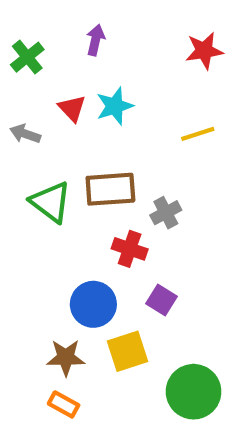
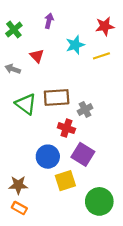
cyan star: (115, 106) -> (75, 45), moved
yellow line: (198, 134) -> (101, 56), moved
purple square: (162, 300) -> (83, 154), size x1.5
brown star: (66, 358) -> (18, 185), moved
orange rectangle: (64, 404) -> (19, 208), moved

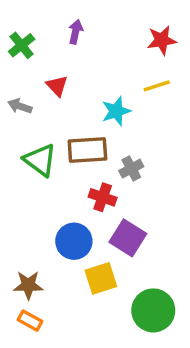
cyan star: (75, 45) -> (116, 111), moved

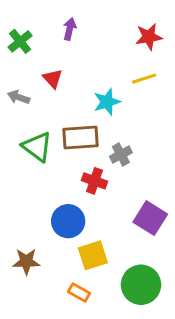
purple square: (128, 238) -> (150, 218), moved
orange rectangle: (30, 321) -> (79, 292), moved

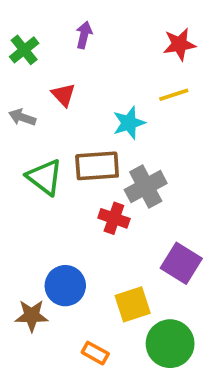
gray cross: (121, 155) -> (146, 186), size x1.5
blue circle: (68, 221) -> (65, 286), moved
yellow square: (93, 255) -> (133, 304), moved

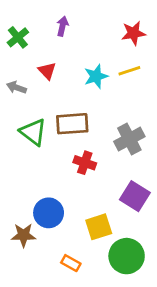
cyan star: (129, 123) -> (96, 76), moved
gray cross: (146, 186) -> (129, 139), moved

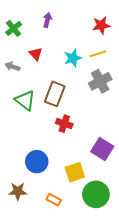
brown rectangle: (72, 124) -> (55, 94), turned -65
gray cross: (129, 139) -> (100, 81), moved
brown star: (23, 235) -> (18, 191), moved

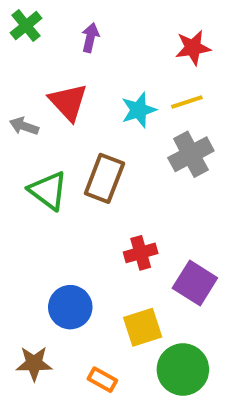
green cross: (14, 28) -> (26, 26), moved
red triangle: (36, 54) -> (68, 102), size x1.5
red cross: (64, 124) -> (141, 253), moved, turned -35

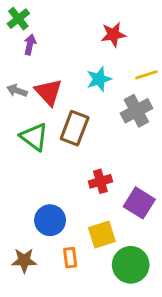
purple arrow: (90, 38) -> (30, 45), moved
red star: (193, 48) -> (113, 34), moved
red triangle: (68, 102) -> (49, 92), moved
yellow line: (187, 102) -> (147, 75), moved
orange rectangle: (102, 380) -> (70, 258), moved, turned 54

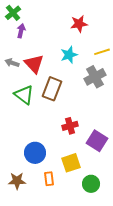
green circle: (131, 265) -> (91, 184), size x0.7

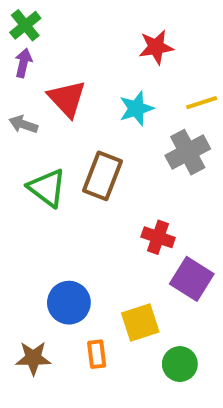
purple arrow: (21, 31) -> (23, 63), moved
red triangle: (34, 64) -> (67, 99), moved
red cross: (70, 126) -> (158, 237), moved, turned 35

